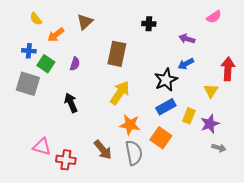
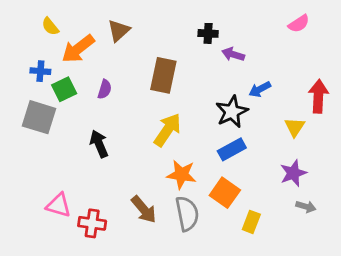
orange arrow: (56, 35) -> (78, 49), size x1.4
purple arrow: (187, 39) -> (233, 54), moved
green square: (46, 64) -> (64, 89), turned 30
yellow rectangle: (189, 116) -> (251, 222), moved

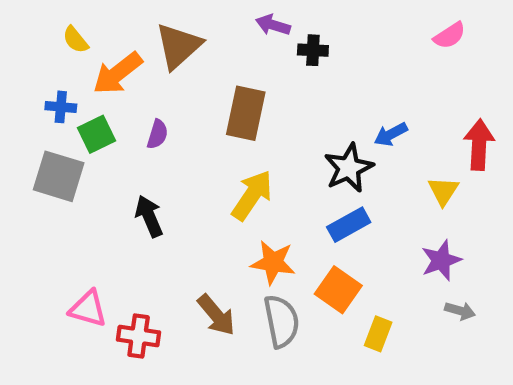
brown triangle: (119, 31) -> (178, 46), size x1.4
purple arrow: (233, 54) -> (273, 25), moved

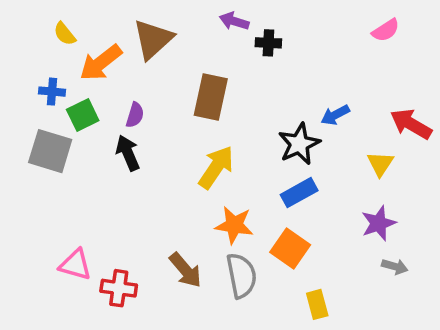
red arrow: (479, 145) -> (411, 124), turned -63
black arrow: (149, 216) -> (128, 153), moved
yellow rectangle: (378, 334) -> (317, 304), moved, turned -36

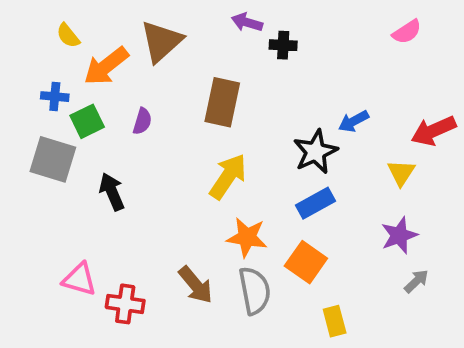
red arrow: (411, 124) -> (433, 131), turned -54
black arrow: (128, 153) -> (112, 192), moved
gray arrow: (395, 267) -> (416, 281), turned -60

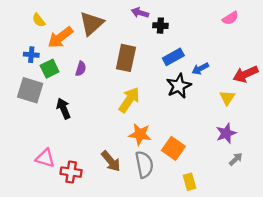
blue rectangle: (315, 203) -> (173, 57), moved

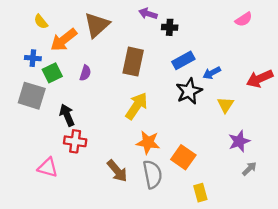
yellow triangle: (227, 98) -> (225, 105), moved
red cross: (71, 172) -> (75, 141), moved

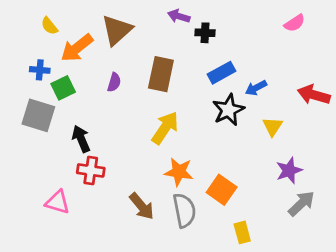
purple semicircle: (85, 73) -> (114, 82), moved
red arrow: (260, 79) -> (314, 95), turned 40
gray arrow: (249, 169) -> (301, 204), size x1.5

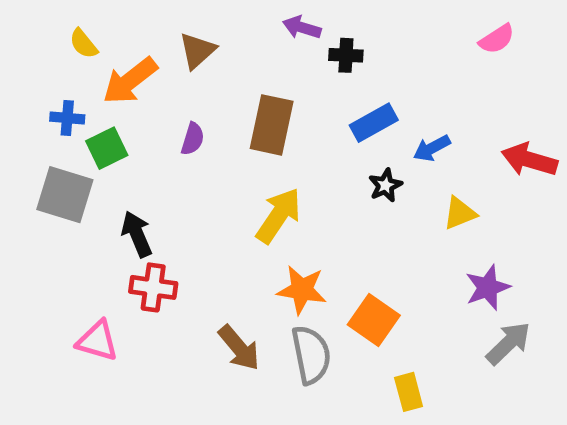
brown triangle: (117, 30) -> (197, 51), size x0.7
black star: (228, 110) -> (385, 185), size x0.6
yellow triangle: (272, 126) -> (460, 213), turned 35

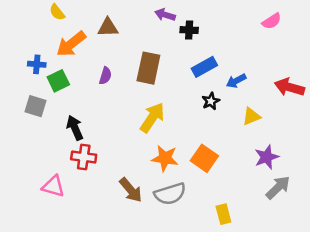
yellow semicircle: (84, 44) -> (57, 12), moved
brown triangle: (197, 51) -> (108, 27), turned 40
gray square: (65, 195) -> (35, 106), size x0.7
orange square: (374, 320) -> (204, 158), moved
gray semicircle: (311, 355) -> (170, 194), turned 84

